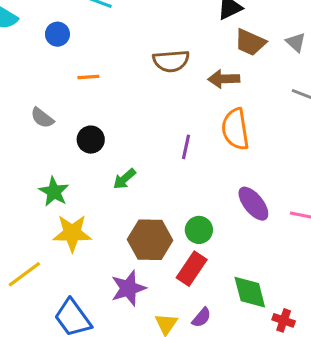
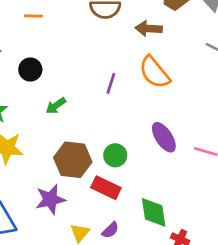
orange semicircle: (235, 129) -> (154, 72), turned -36
red rectangle: (192, 269) -> (106, 188), turned 76

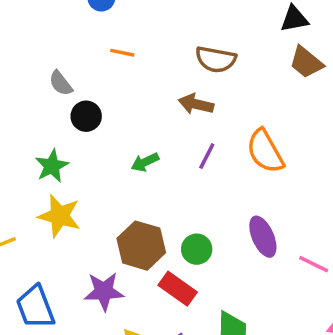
brown arrow: (149, 29) -> (196, 104), moved
black circle: (30, 70) -> (86, 116), moved
green arrow: (56, 106) -> (145, 162), moved

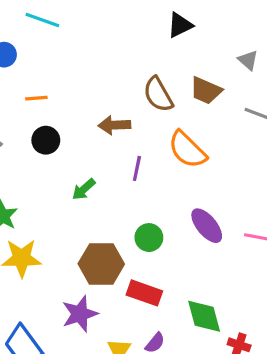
brown semicircle: (216, 59) -> (158, 94), moved, turned 66
brown trapezoid: (306, 62) -> (206, 91), moved
black circle: (86, 116) -> (46, 140), moved
green circle: (197, 249) -> (149, 238), moved

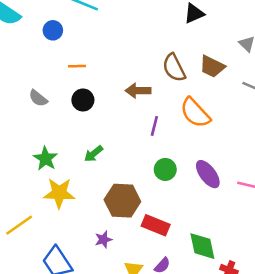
green arrow: (84, 189) -> (93, 154), moved
green circle: (149, 238) -> (165, 169), moved
purple star: (80, 314) -> (103, 240), size x0.6

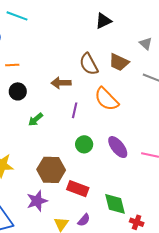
green arrow: (93, 154) -> (35, 119), moved
purple star: (103, 240) -> (37, 201), size x1.5

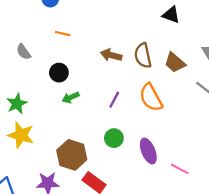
black triangle: (103, 21) -> (171, 15), turned 30
brown arrow: (61, 83) -> (111, 55), moved
black circle: (18, 91) -> (59, 73), moved

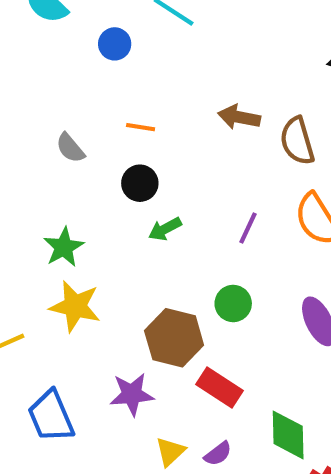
orange line: (63, 34) -> (141, 127), moved
brown arrow: (111, 55) -> (239, 117), moved
green circle: (114, 138) -> (233, 303), moved

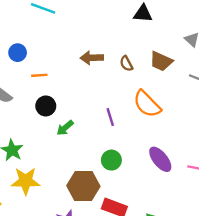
blue circle: (115, 44) -> (18, 53), moved
brown semicircle: (297, 141) -> (126, 64), size x0.6
purple line: (248, 228) -> (110, 117), turned -30

